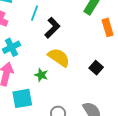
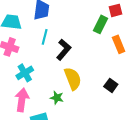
yellow semicircle: (59, 57) -> (73, 79), turned 40

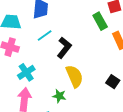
green rectangle: (101, 24) -> (100, 21), turned -54
cyan line: (45, 37) -> (45, 36), turned 42

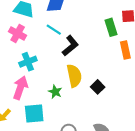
cyan line: (45, 36) -> (54, 30), turned 56
black square: (113, 82) -> (98, 87), moved

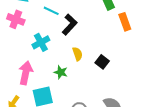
cyan cross: (28, 62) -> (41, 42), moved
yellow semicircle: (74, 76) -> (77, 54), size x0.6

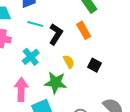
orange rectangle: (125, 22) -> (84, 30), moved
green star: (61, 72) -> (55, 83), size x1.6

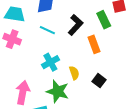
black L-shape: (56, 34) -> (76, 25), moved
cyan cross: (31, 57) -> (50, 62), moved

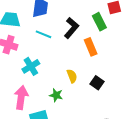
cyan cross: (50, 62) -> (31, 66), moved
green star: (58, 91) -> (56, 95), size x0.6

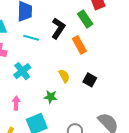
pink arrow: (21, 98) -> (16, 103), size x0.6

